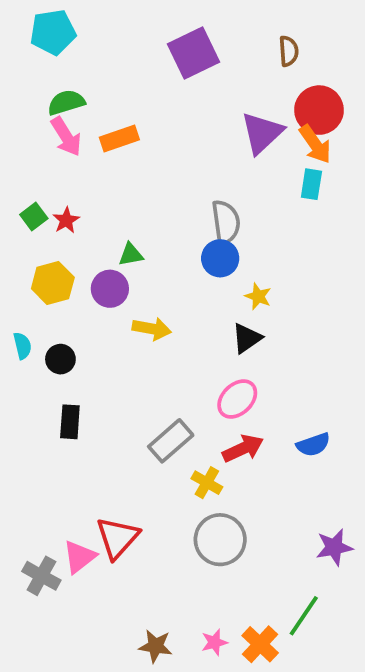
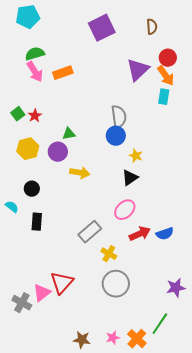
red circle: (319, 110) -> (168, 58), size x0.7
cyan semicircle: (22, 346) -> (12, 207), moved, turned -40
red arrow: (243, 448) -> (140, 234), moved

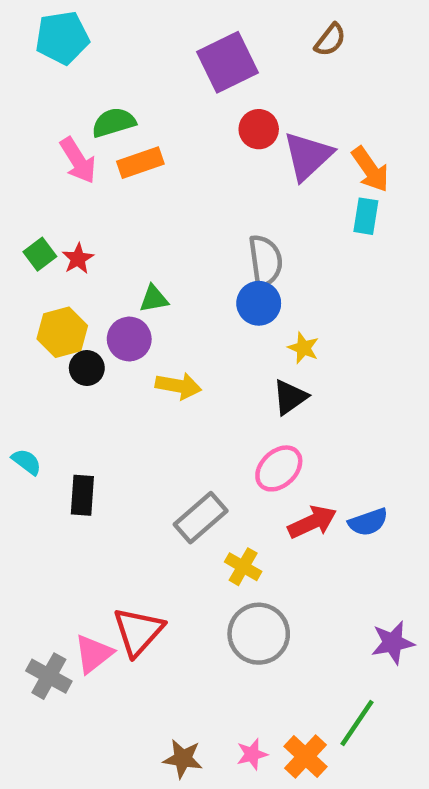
brown semicircle: (152, 27) -> (330, 40), moved, turned 42
green semicircle: (35, 54) -> (114, 122), moved
red circle: (168, 58) -> (259, 129), moved
black circle: (32, 189) -> (87, 368), moved

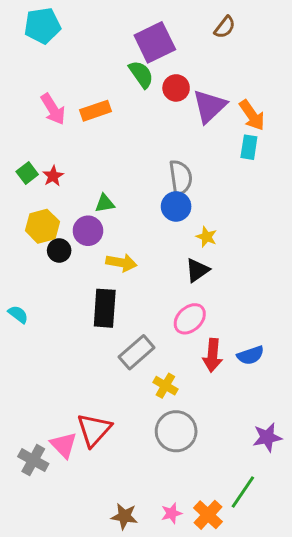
green semicircle: (114, 122) -> (141, 74), moved, turned 72
black rectangle: (82, 495) -> (105, 308), moved, size x1.4
red arrow: (312, 522) -> (213, 355), turned 120
pink triangle: (94, 654) -> (64, 445), turned -36

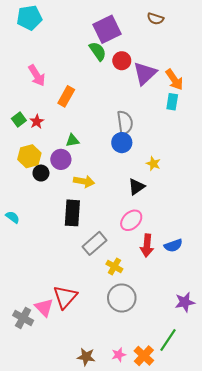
brown semicircle: (225, 27) -> (155, 19), turned 70
orange rectangle: (96, 111) -> (66, 96), moved, turned -42
yellow star: (206, 237) -> (153, 164), moved

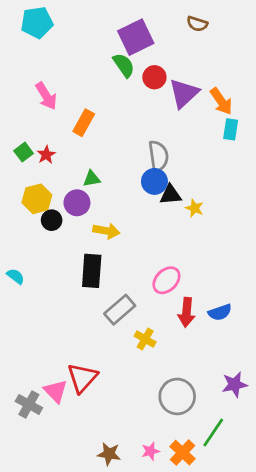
cyan rectangle: (172, 102) -> (231, 129), moved
black triangle: (136, 187) -> (170, 195), moved, turned 30
gray circle: (122, 298) -> (177, 396), moved

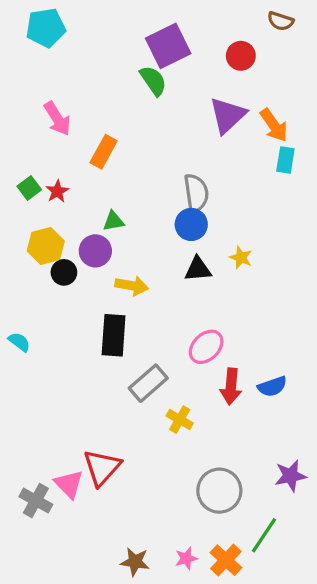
brown semicircle: (197, 24) -> (281, 21), moved
red circle: (154, 77) -> (241, 56), moved
black triangle: (170, 195) -> (198, 269), moved

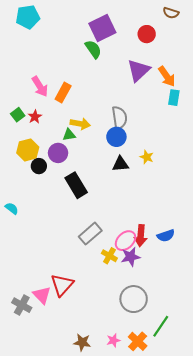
pink arrow: (57, 119) -> (40, 86), moved
yellow arrow: (132, 286) -> (80, 124), moved
black rectangle: (114, 335) -> (76, 185), moved, turned -35
pink ellipse: (206, 347) -> (126, 241), moved
purple star: (290, 476) -> (131, 257), moved

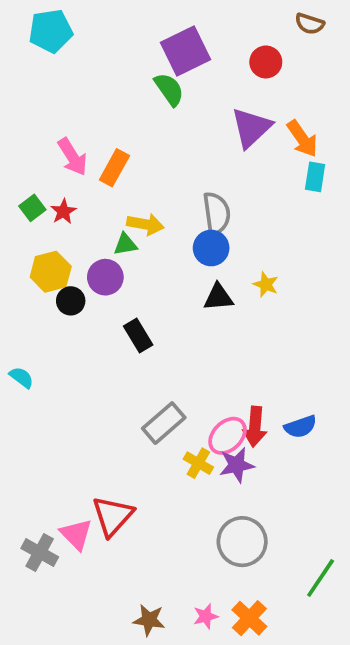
black rectangle: (76, 185) -> (138, 336), size x0.7
green line: (161, 326) -> (321, 578), moved

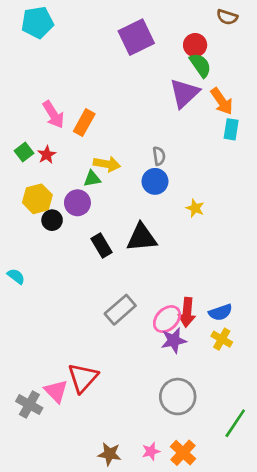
green semicircle: (169, 89) -> (200, 65), moved
gray semicircle: (217, 213) -> (159, 156), size x0.6
black triangle: (218, 297) -> (142, 238), moved, size x1.4
yellow cross: (198, 463) -> (222, 339), moved

